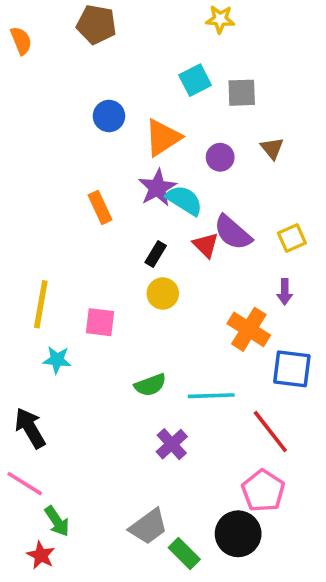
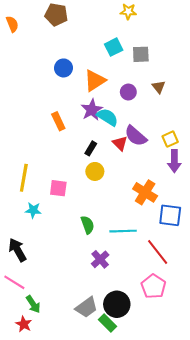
purple arrow: (285, 292) -> (174, 161), moved, size x1.5
green semicircle: (150, 385) -> (88, 225), turned -90
black circle: (238, 534) -> (117, 304), moved

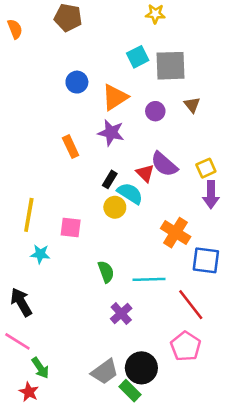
gray square: (141, 54) -> (170, 66), size x1.5
purple star: (92, 110) -> (111, 133), turned -30
cyan semicircle: (107, 117) -> (130, 193), moved

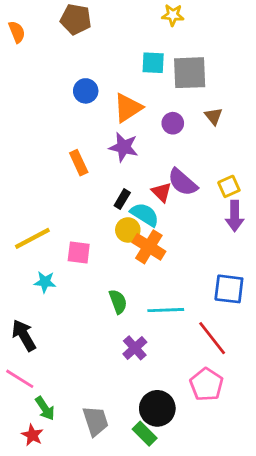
cyan square: (138, 57) -> (153, 63), turned 30
yellow line: (29, 215) -> (32, 238), turned 52
orange cross: (176, 233) -> (149, 247), moved
gray trapezoid: (105, 372) -> (96, 421), moved, turned -72

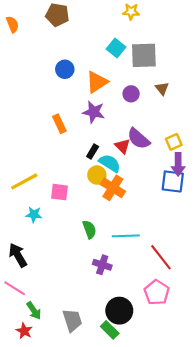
cyan square: (153, 63) -> (116, 48), turned 36
blue square: (229, 289) -> (173, 181), moved
purple cross: (135, 348) -> (102, 265), turned -30

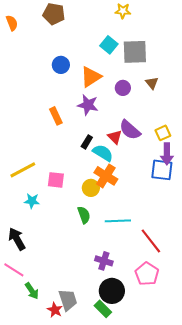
yellow circle: (97, 175) -> (91, 188), moved
purple cross: (102, 265) -> (104, 261), moved
red star: (24, 331) -> (55, 310), moved

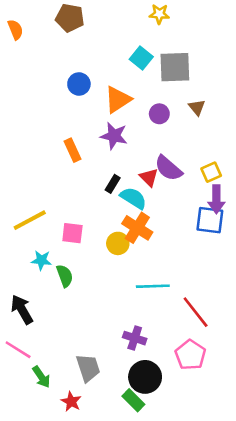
green semicircle: (84, 215) -> (65, 276), moved
gray trapezoid: (68, 300) -> (88, 368), moved

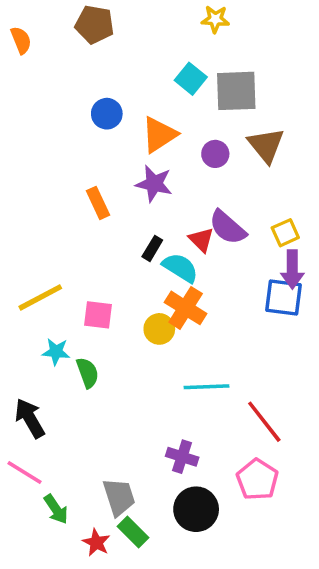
brown triangle: (197, 107) -> (266, 145), size x1.6
green rectangle: (133, 400) -> (133, 532), moved

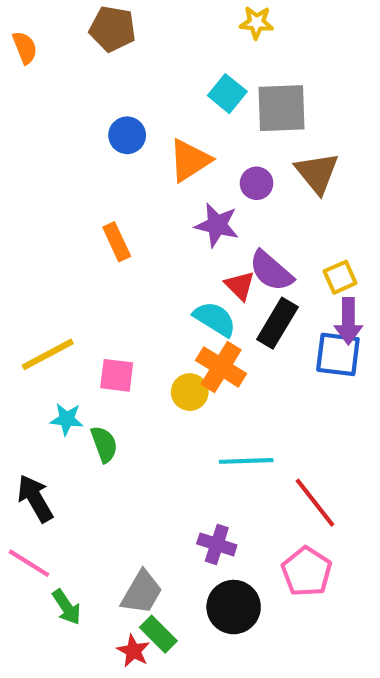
purple star: (154, 184) -> (217, 225), moved
black rectangle: (152, 248) -> (277, 323), moved, size x1.6
gray trapezoid: (119, 497) -> (142, 592), turned 48
red star: (96, 542) -> (133, 651), moved

